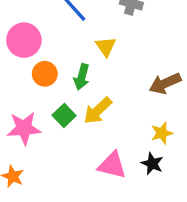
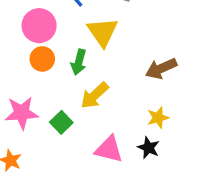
pink circle: (24, 40) -> (39, 26), moved
yellow triangle: (106, 47) -> (103, 32), size x1.5
green square: (64, 115) -> (61, 122), moved

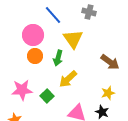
brown arrow: (161, 68) -> (110, 62), turned -120

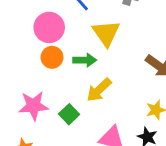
green arrow: (58, 58) -> (85, 60), turned -105

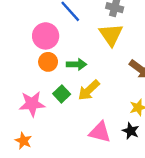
yellow triangle: (106, 33) -> (111, 35), moved
green square: (69, 114) -> (62, 94), moved

